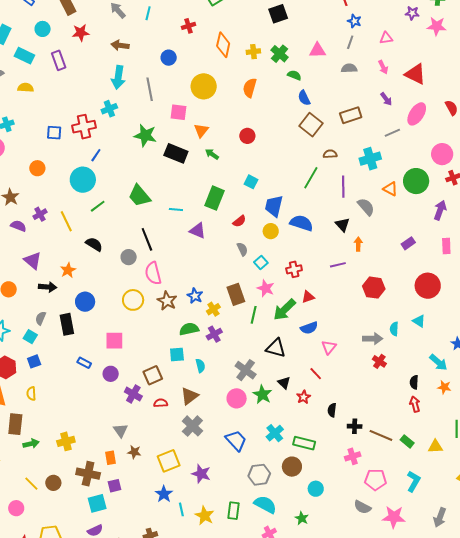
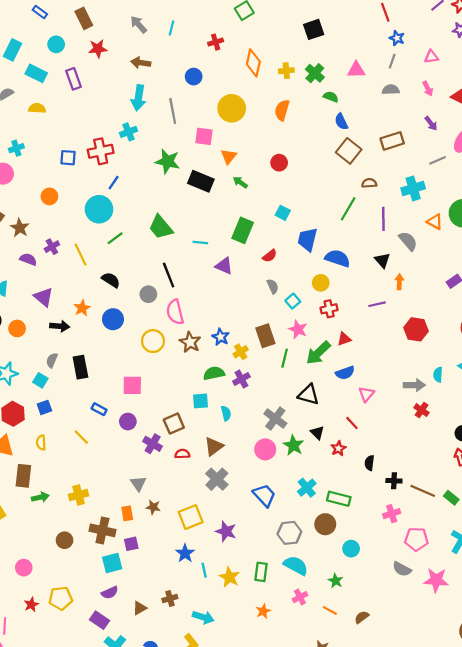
yellow circle: (271, 231) -> (321, 283), moved
blue circle: (85, 302) -> (113, 319), moved
yellow line: (31, 484) -> (81, 437), moved

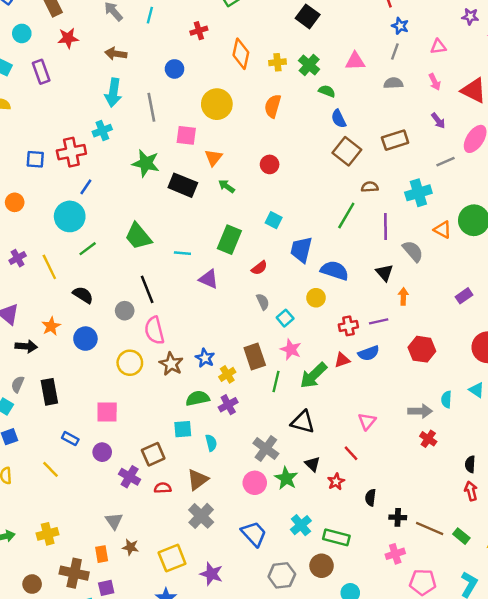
black square: (314, 29) -> (308, 16), turned -35
red cross: (329, 309) -> (348, 326), moved
blue semicircle: (345, 373) -> (369, 353), moved

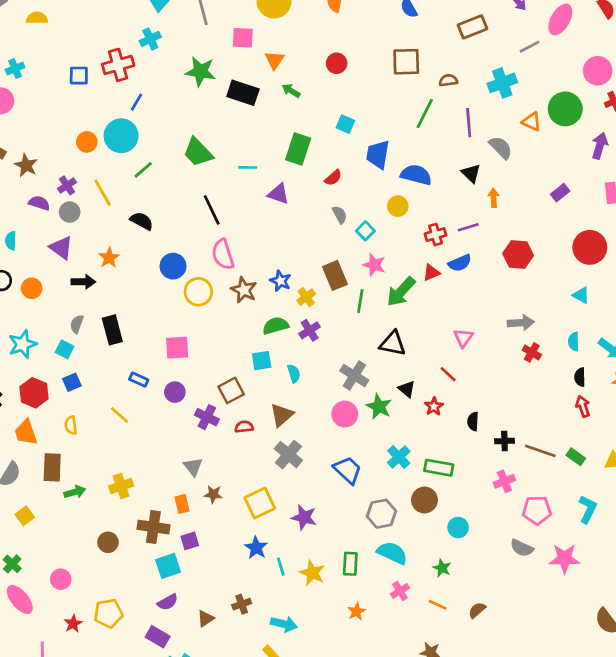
brown square: (347, 151) -> (406, 62), moved, turned -36
orange circle: (15, 202) -> (87, 142), moved
gray circle: (125, 311) -> (70, 212), moved
blue circle: (85, 339) -> (173, 266), moved
cyan semicircle: (446, 399) -> (574, 342), moved

